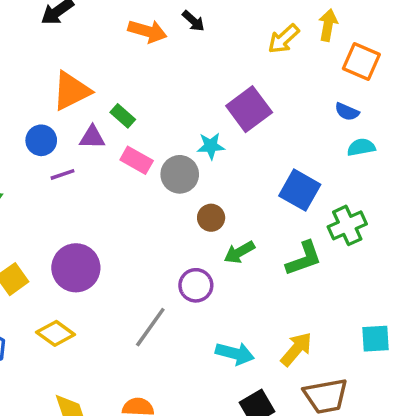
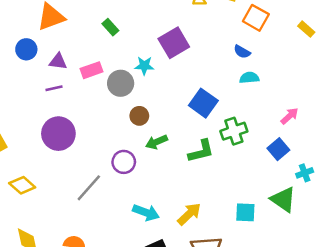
green rectangle: (123, 116) -> (110, 27), moved
purple triangle: (92, 137) -> (58, 61), moved
pink rectangle: (137, 160) -> (91, 70), turned -55
purple line: (62, 174) -> (54, 88), moved
purple circle: (76, 268) -> (58, 134), moved

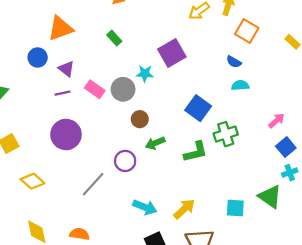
purple triangle: (58, 61) -> (66, 69), turned 30
pink rectangle: (91, 70) -> (95, 89), moved, turned 54
blue square: (278, 149) -> (286, 147), moved

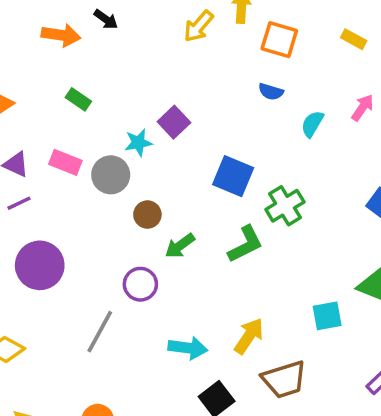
purple square: (172, 53) -> (174, 122), moved, size x0.7
cyan semicircle: (240, 85) -> (312, 124), moved, turned -42
pink rectangle: (95, 89) -> (65, 162), moved
pink arrow: (276, 121) -> (362, 108), moved

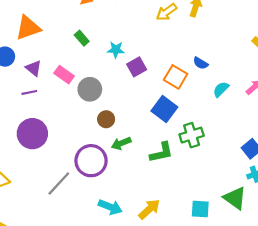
orange square: (279, 40) -> (176, 77), moved
cyan star: (138, 143) -> (116, 50), moved
purple circle: (140, 284) -> (91, 161), size x1.5

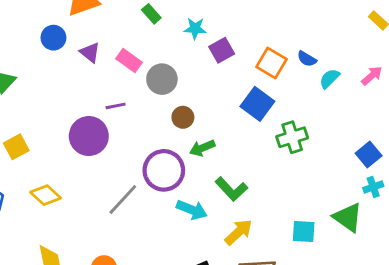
blue semicircle: (201, 63) -> (307, 59), moved
purple line: (29, 92) -> (116, 106), moved
green L-shape: (161, 153) -> (231, 189), moved, turned 60
cyan arrow: (110, 207) -> (192, 210), moved

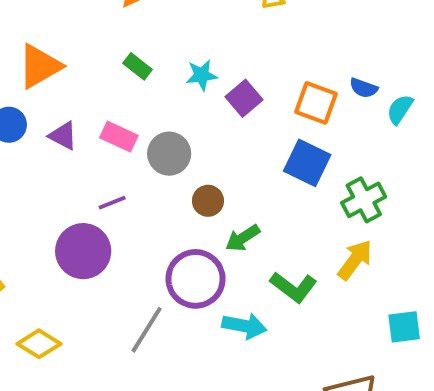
yellow arrow: (239, 232) -> (355, 260), moved

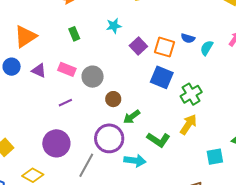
green rectangle: (138, 66) -> (74, 34), turned 32
cyan star: (202, 75) -> (114, 26), moved
purple square: (244, 98) -> (138, 46), moved
purple circle: (83, 251) -> (56, 143), moved

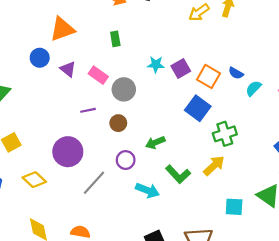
cyan star: (114, 26) -> (156, 64), moved
brown circle: (113, 99) -> (118, 123), moved
purple circle: (109, 138) -> (126, 160), size x0.6

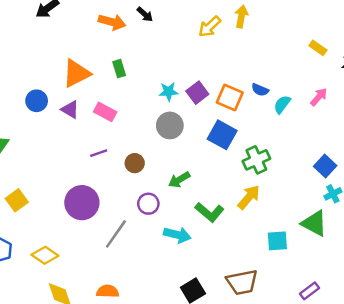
orange triangle: (62, 29) -> (76, 73), moved
gray circle: (124, 89) -> (170, 125), moved
yellow diamond: (34, 180) -> (45, 255), moved

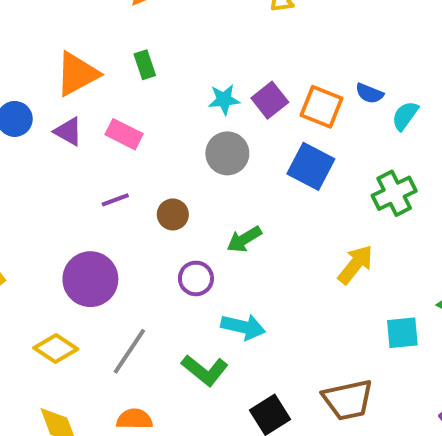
green cross: (256, 160) -> (394, 193), moved
green L-shape: (209, 212) -> (205, 370), moved
gray line: (116, 234) -> (129, 351), moved
yellow diamond: (45, 255) -> (56, 348), moved

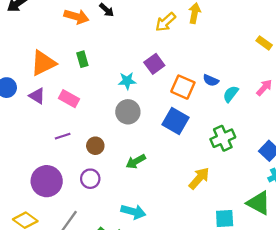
purple square: (270, 100) -> (154, 64), moved
purple circle: (196, 278) -> (90, 179), moved

